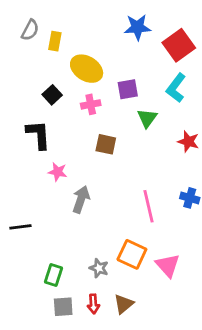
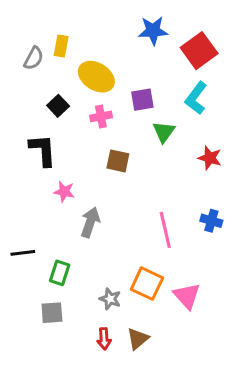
gray semicircle: (30, 30) -> (34, 58), moved
green rectangle: (53, 275) -> (60, 273), moved
gray square: (63, 307) -> (52, 313), moved

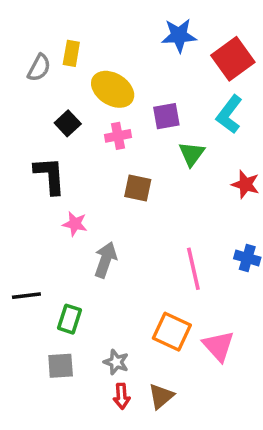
gray star: (110, 299) -> (116, 362), moved

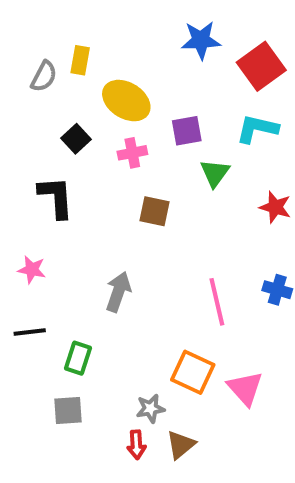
cyan L-shape: (229, 114) -> (257, 129), turned 66
pink star: (75, 224) -> (32, 270), moved
gray star: (116, 362) -> (150, 408), moved, turned -30

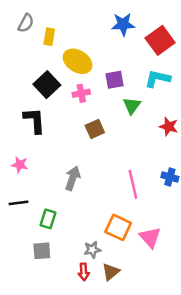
gray semicircle: (44, 76) -> (26, 23), moved
black square: (76, 139) -> (47, 85), size x1.5
brown square: (155, 211) -> (95, 129), turned -36

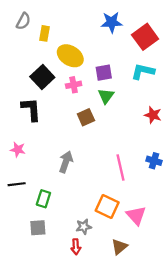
green triangle: (132, 106) -> (106, 96), moved
brown triangle: (111, 272) -> (119, 247), moved

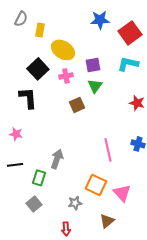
gray arrow: (66, 162) -> (57, 159), moved
gray square: (38, 228) -> (34, 204), turned -35
red arrow: (76, 247) -> (66, 229), moved

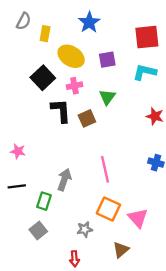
blue star: (100, 20) -> (89, 22), moved, turned -30
red square: (130, 33) -> (147, 37), turned 30
purple square: (93, 65) -> (107, 60), moved
black L-shape: (28, 98) -> (61, 111), moved
pink line: (108, 150) -> (105, 169), moved

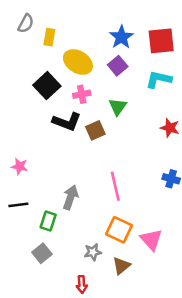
blue star: (89, 22) -> (121, 37), moved
purple square: (107, 60) -> (118, 66), turned -30
black L-shape: (61, 111) -> (67, 122), turned 115
brown triangle: (121, 250) -> (121, 266), moved

